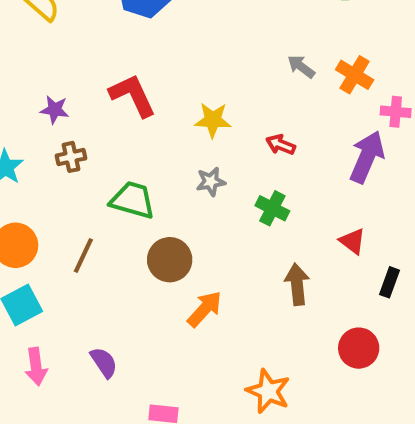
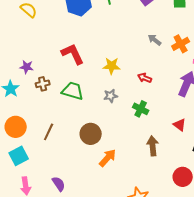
orange cross: (355, 75) -> (181, 44), turned 30
purple star: (55, 110) -> (27, 67), moved
green trapezoid: (133, 200) -> (73, 91), moved

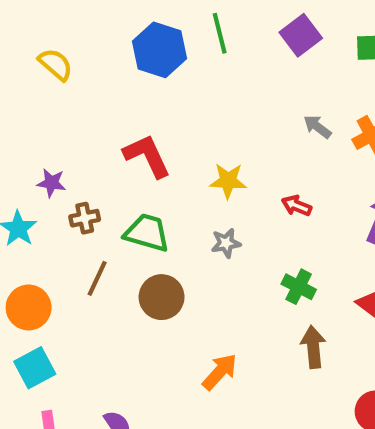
green cross: (141, 109) -> (299, 287), moved
brown line: (49, 132) -> (97, 278), moved
brown circle: (91, 134) -> (162, 297), moved

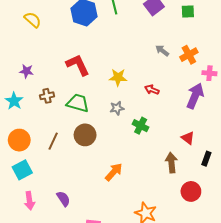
purple star: (51, 183) -> (26, 71), moved
brown line: (97, 278) -> (53, 141), moved
green cross: (299, 287) -> (141, 126), moved
brown arrow: (313, 347) -> (171, 163), moved

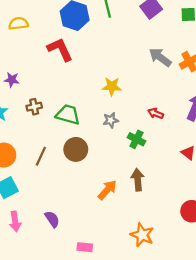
yellow semicircle: (33, 20) -> (18, 23), turned -48
gray arrow: (162, 51) -> (160, 57), size x1.5
red L-shape: (78, 65) -> (60, 49), moved
red arrow: (152, 90) -> (156, 113), moved
brown arrow: (171, 163) -> (138, 180), moved

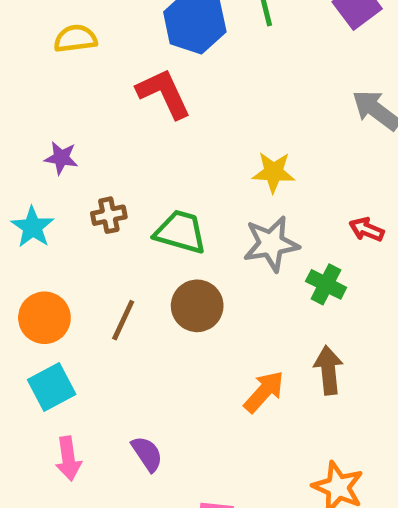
gray star: (111, 120) -> (271, 244), size x1.6

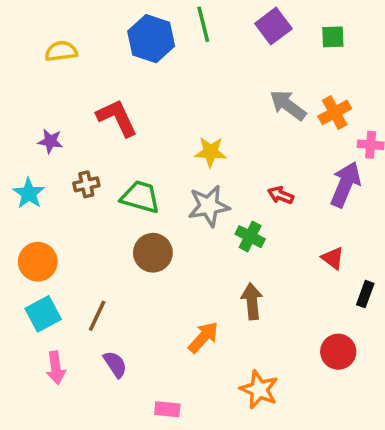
red L-shape: (164, 93) -> (117, 118), moved
brown line: (123, 320) -> (97, 316), moved
orange arrow: (264, 392) -> (203, 337), moved

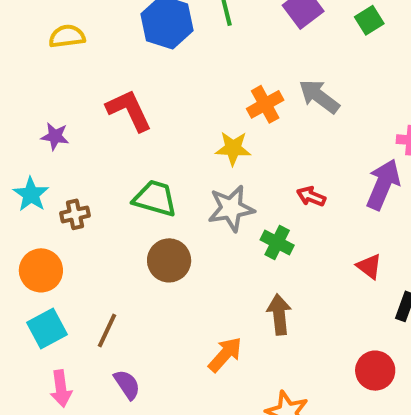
green square: (333, 37) -> (369, 20), turned -30
orange cross: (335, 112) -> (265, 104), moved
brown cross: (86, 184) -> (75, 214), moved

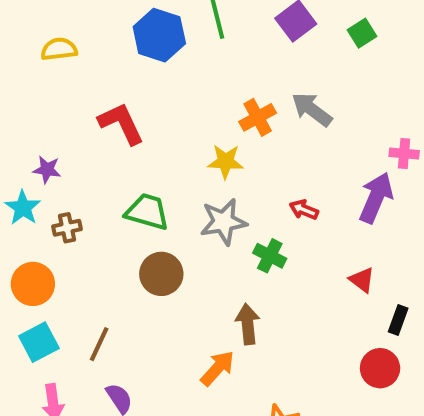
purple star: (55, 136) -> (47, 170), moved
brown arrow: (279, 314) -> (248, 324), moved
red circle: (375, 371) -> (380, 368), moved

